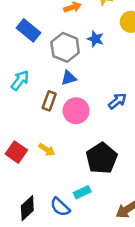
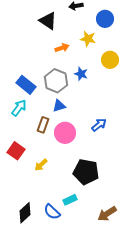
blue rectangle: (29, 30) -> (26, 85), moved
yellow arrow: (47, 150) -> (41, 165), turned 104
red square: (16, 152) -> (16, 151), moved
black pentagon: (102, 158) -> (86, 172), turned -30

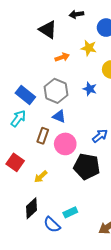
blue star: (81, 74) -> (90, 89), moved
blue triangle: (59, 106) -> (59, 116), turned 40
black pentagon: (86, 172) -> (87, 166), moved
black diamond: (25, 213) -> (32, 208), moved

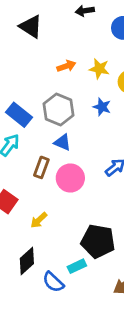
black triangle: (48, 30) -> (31, 27), moved
yellow star: (89, 48) -> (99, 69), moved
black pentagon: (87, 166) -> (98, 241), moved

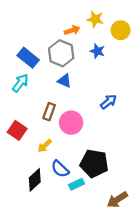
orange arrow: (66, 66) -> (72, 30), moved
brown rectangle: (41, 167) -> (49, 112), moved
pink circle: (70, 178) -> (71, 123), moved
blue semicircle: (53, 282) -> (60, 169), moved

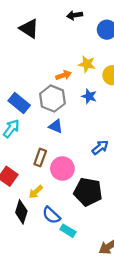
black pentagon: (94, 163) -> (88, 192), moved
black diamond: (35, 180) -> (21, 212), moved, turned -30
cyan rectangle: (77, 184) -> (68, 231), turned 56

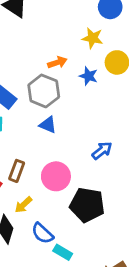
yellow star: (87, 64) -> (93, 38), moved
blue star: (89, 96) -> (88, 76), moved
brown rectangle: (40, 157) -> (17, 171), moved

